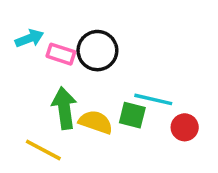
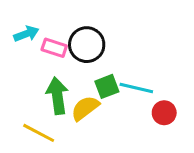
green square: (132, 115) -> (107, 86), moved, turned -35
yellow semicircle: (96, 122) -> (85, 108), turned -56

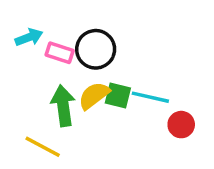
green square: (107, 86) -> (118, 95), turned 35
yellow semicircle: (85, 108) -> (94, 95), moved

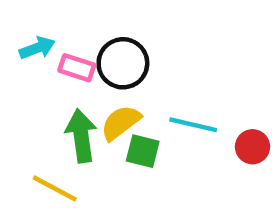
green square: (118, 95) -> (143, 151), moved
red circle: (181, 125) -> (253, 147), moved

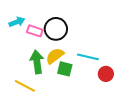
red circle: (253, 147) -> (106, 74), moved

